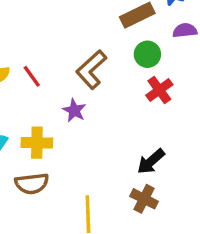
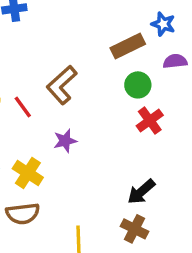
brown L-shape: (91, 70) -> (62, 85), moved
purple star: (74, 110) -> (65, 141), turned 30
yellow cross: (37, 143) -> (28, 173), turned 32

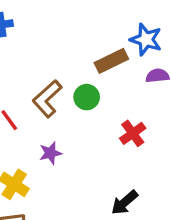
blue star: (163, 24) -> (146, 39), size x1.4
green circle: (138, 85) -> (87, 97), moved

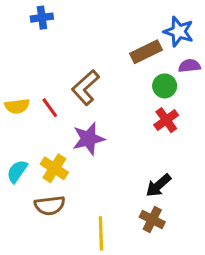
green circle: (87, 97) -> (165, 86), moved
purple star: (50, 153) -> (89, 139), size x1.5

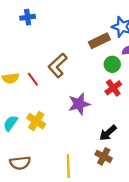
purple star: (89, 139) -> (79, 104), moved
brown semicircle: (50, 206) -> (20, 163), moved

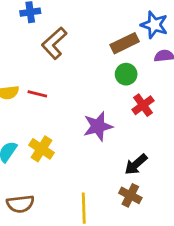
green circle: (112, 64) -> (126, 74), moved
brown L-shape: (58, 65) -> (54, 43), moved
red line: (33, 79) -> (37, 94), turned -40

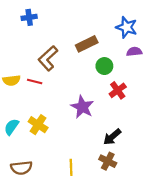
brown L-shape: (54, 43) -> (48, 58), moved
brown rectangle: (125, 43) -> (87, 44), moved
purple star: (98, 126) -> (82, 107), turned -30

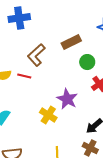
blue cross: (29, 17) -> (19, 18), size x1.5
yellow cross: (38, 125) -> (48, 115), moved

